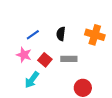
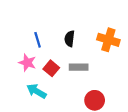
blue line: (33, 35) -> (38, 40), turned -72
cyan arrow: (32, 80) -> (36, 91), turned 84

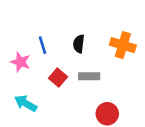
pink star: (27, 63) -> (20, 62), moved
cyan arrow: (36, 91) -> (26, 103), moved

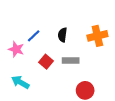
blue line: (42, 45) -> (34, 36), turned 64
orange cross: (123, 45) -> (97, 36), turned -30

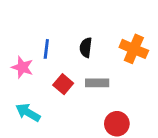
blue line: (34, 36) -> (46, 49), turned -40
orange cross: (97, 36) -> (134, 49), turned 36

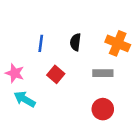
pink star: (22, 67) -> (15, 73), moved
gray rectangle: (97, 83) -> (103, 73), moved

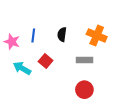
pink star: (15, 73) -> (12, 42), moved
cyan arrow: (25, 99) -> (22, 68), moved

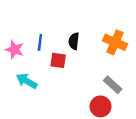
gray rectangle: (84, 60) -> (113, 85), moved, turned 42
red square: (46, 61) -> (58, 60), moved, turned -32

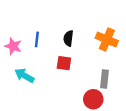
red square: (58, 60) -> (64, 63), moved
gray rectangle: (113, 85) -> (105, 79), turned 54

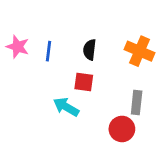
pink star: (13, 46) -> (18, 47), moved
cyan arrow: (24, 76) -> (66, 107), moved

